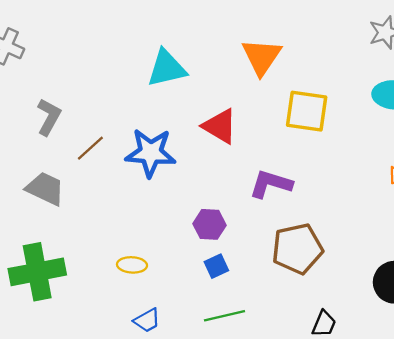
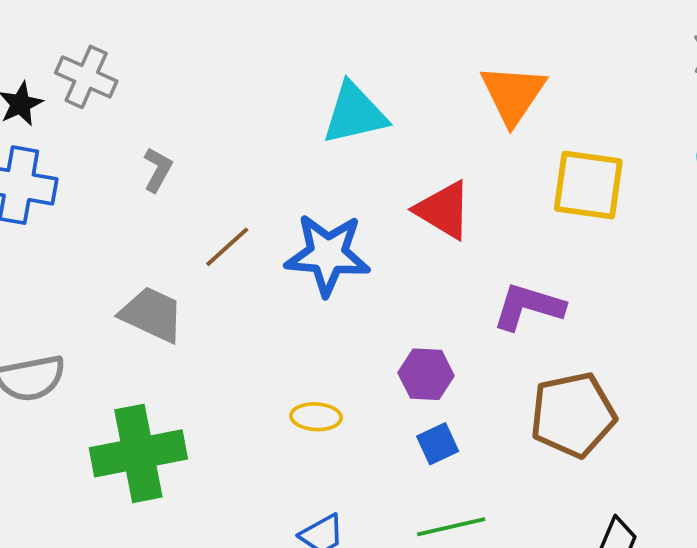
gray L-shape: (49, 117) -> (158, 170), moved, size x0.7
yellow ellipse: (132, 265) -> (316, 417), moved

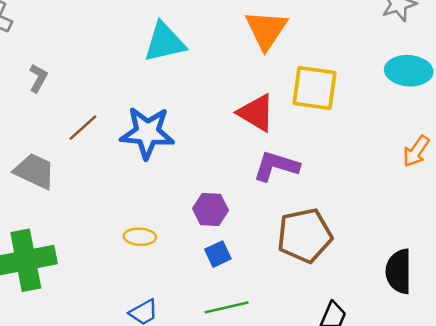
red triangle: (443, 210) -> (256, 113), moved

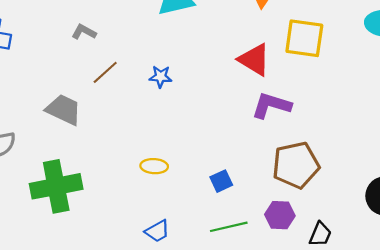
gray L-shape: (38, 78) -> (84, 32), moved, turned -90
blue star: (147, 133) -> (161, 77), size x0.5
purple hexagon: (210, 209) -> (280, 215), moved

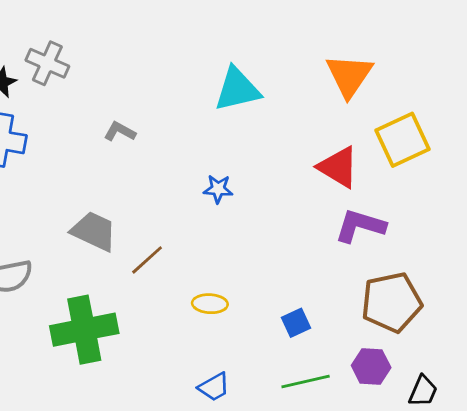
yellow square: (304, 38) -> (403, 140), turned -33
brown line: (105, 72) -> (147, 260), moved

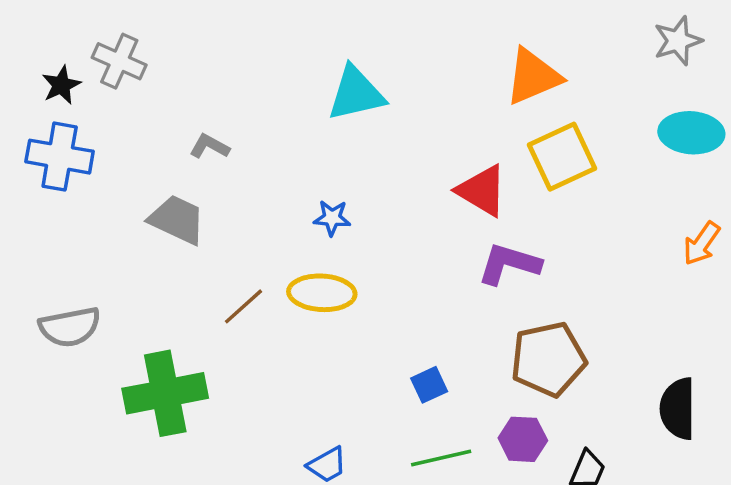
orange triangle: (349, 76) -> (533, 77), moved, turned 33
gray trapezoid: (94, 231) -> (177, 220), moved
yellow ellipse: (210, 304) -> (322, 293), moved, size x1.5

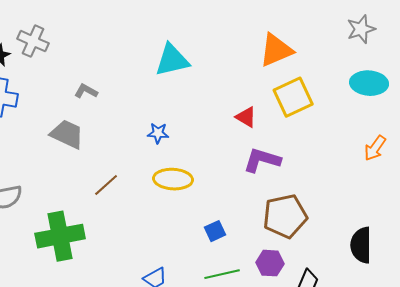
red triangle: (482, 191) -> (246, 117), size x0.7
yellow ellipse: (322, 293) -> (173, 179), moved

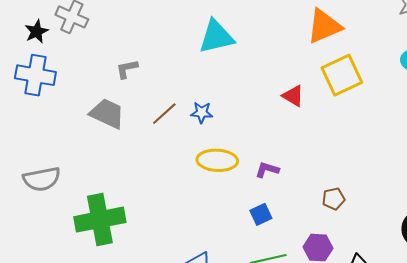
gray L-shape: (86, 91) -> (127, 69), turned -40
purple L-shape: (262, 160) -> (267, 170), moved, size x0.6
brown line: (106, 185) -> (164, 114), moved
brown pentagon: (285, 216) -> (334, 199), size x0.5

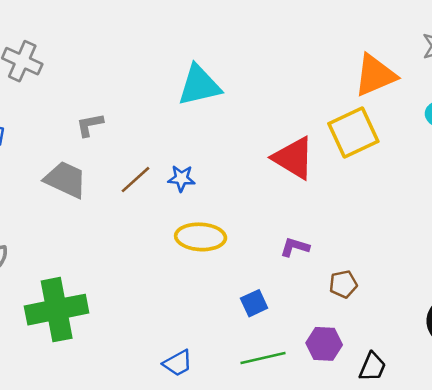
orange triangle: (324, 26) -> (375, 75), moved
red triangle: (293, 96) -> (294, 158), size x1.6
purple L-shape: (267, 170) -> (295, 247), moved

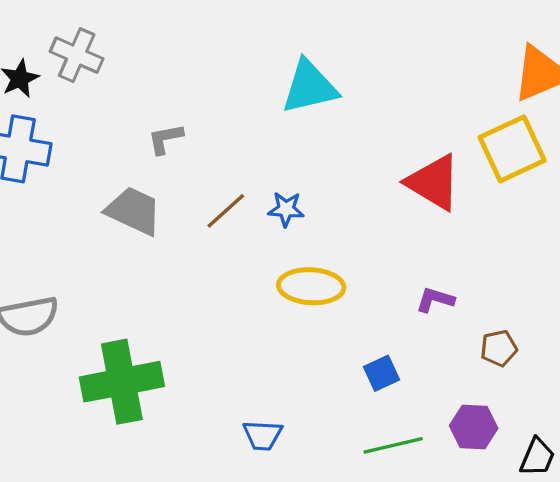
blue trapezoid: (178, 363) -> (263, 435), moved, turned 32

